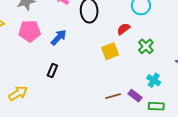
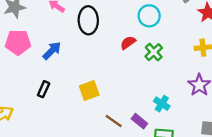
green cross: (146, 46) -> (154, 52), moved
yellow square: (110, 51) -> (89, 90), moved
brown line: (113, 96) -> (114, 121), turned 49

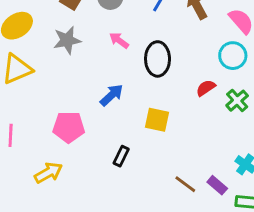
pink pentagon: (18, 42) -> (69, 127), moved
black rectangle: (44, 89) -> (121, 156), moved
yellow square: (89, 90) -> (157, 120), moved, turned 30

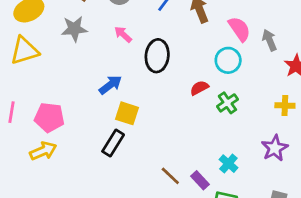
yellow square: (157, 120) -> (127, 113), moved
pink pentagon: (69, 127) -> (49, 117), moved
black rectangle: (121, 156) -> (113, 143), size x1.4

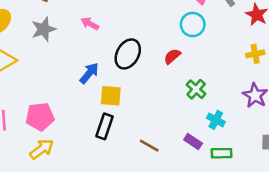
black ellipse: (157, 56) -> (128, 54), moved, turned 36
green cross: (227, 103) -> (196, 89), moved
brown line: (170, 176) -> (149, 146), moved

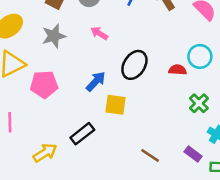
cyan circle: (193, 25) -> (200, 56), moved
red semicircle: (172, 56) -> (178, 70), turned 42
pink pentagon: (40, 117) -> (44, 84), moved
black rectangle: (105, 126) -> (82, 134), moved, turned 30

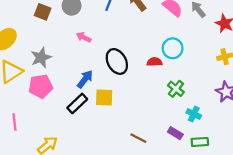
gray star: (54, 36) -> (41, 57), moved
black ellipse: (134, 65) -> (117, 61), turned -55
black rectangle: (82, 134) -> (77, 103), moved

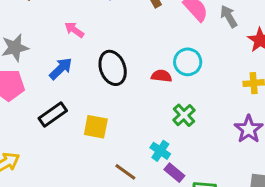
blue arrow: (85, 79) -> (61, 69), moved
yellow square: (104, 98) -> (96, 127), moved
cyan cross: (194, 114) -> (160, 151), moved

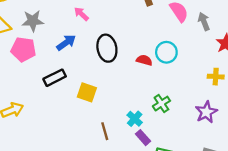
green cross: (184, 115) -> (161, 104), moved
brown line: (125, 172) -> (105, 131), turned 30

